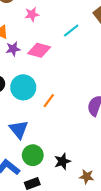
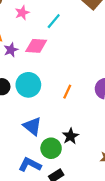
cyan line: (71, 30) -> (54, 21), moved
orange line: (49, 101) -> (67, 92), moved
black star: (62, 161) -> (70, 136), moved

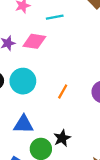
cyan line: (54, 21) -> (55, 17), turned 35
blue triangle: (32, 126) -> (23, 124), turned -42

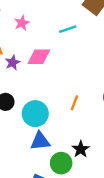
cyan line: (55, 17) -> (68, 29), moved
cyan circle: (23, 81) -> (35, 114), moved

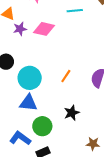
black star: (81, 149) -> (72, 113), moved

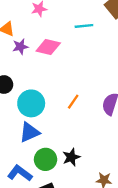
blue triangle: (28, 103) -> (30, 132), turned -30
black star: (72, 113) -> (71, 157), moved

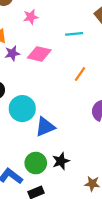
orange line: (73, 102) -> (80, 74), moved
blue triangle: (30, 132) -> (45, 127), moved

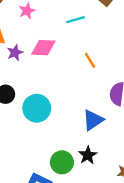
orange line: (80, 74) -> (90, 60), turned -56
blue triangle: (45, 127) -> (93, 120), moved

